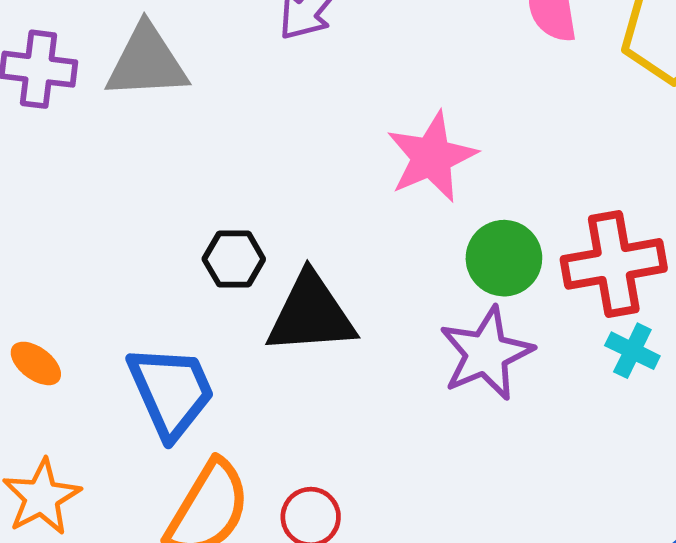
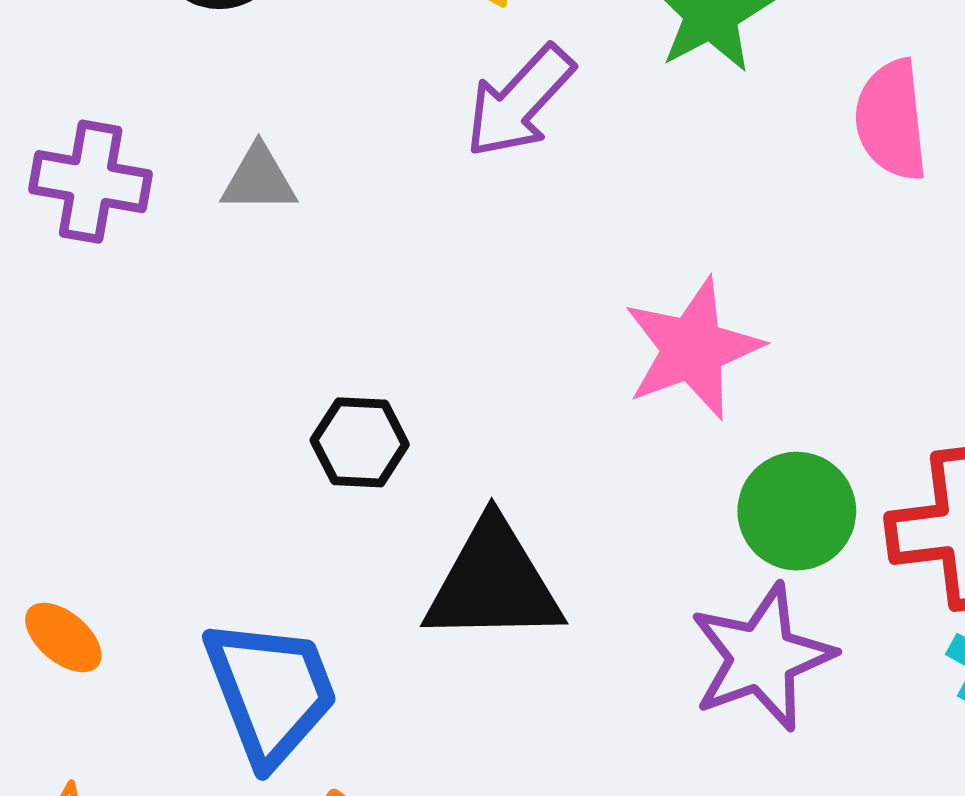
gray triangle: (147, 62) -> (259, 179), size x0.6
black hexagon: (234, 259) -> (360, 442), moved

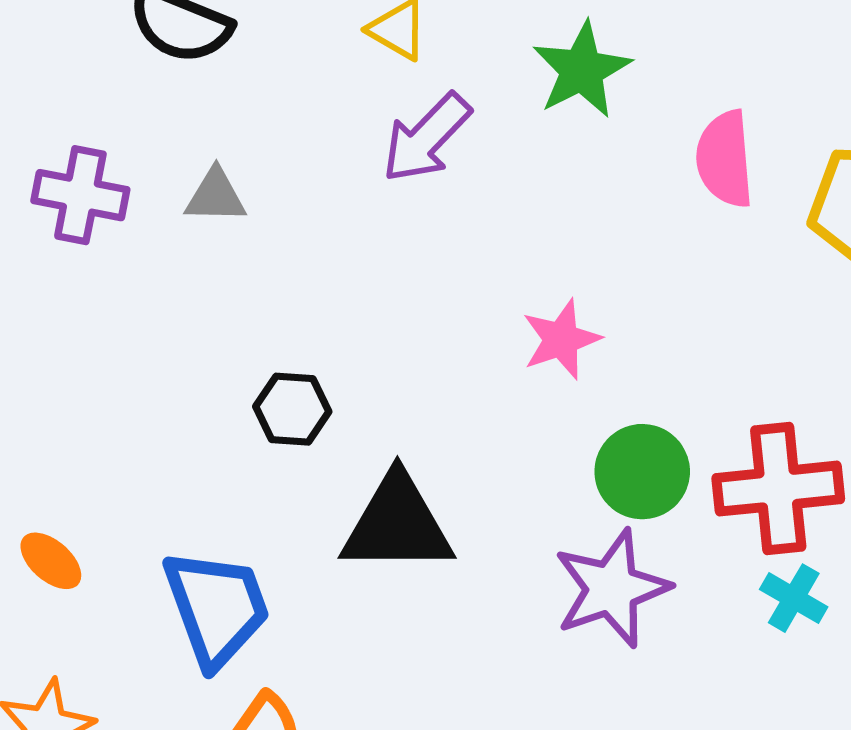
pink star: (693, 349) -> (561, 339), size x0.7

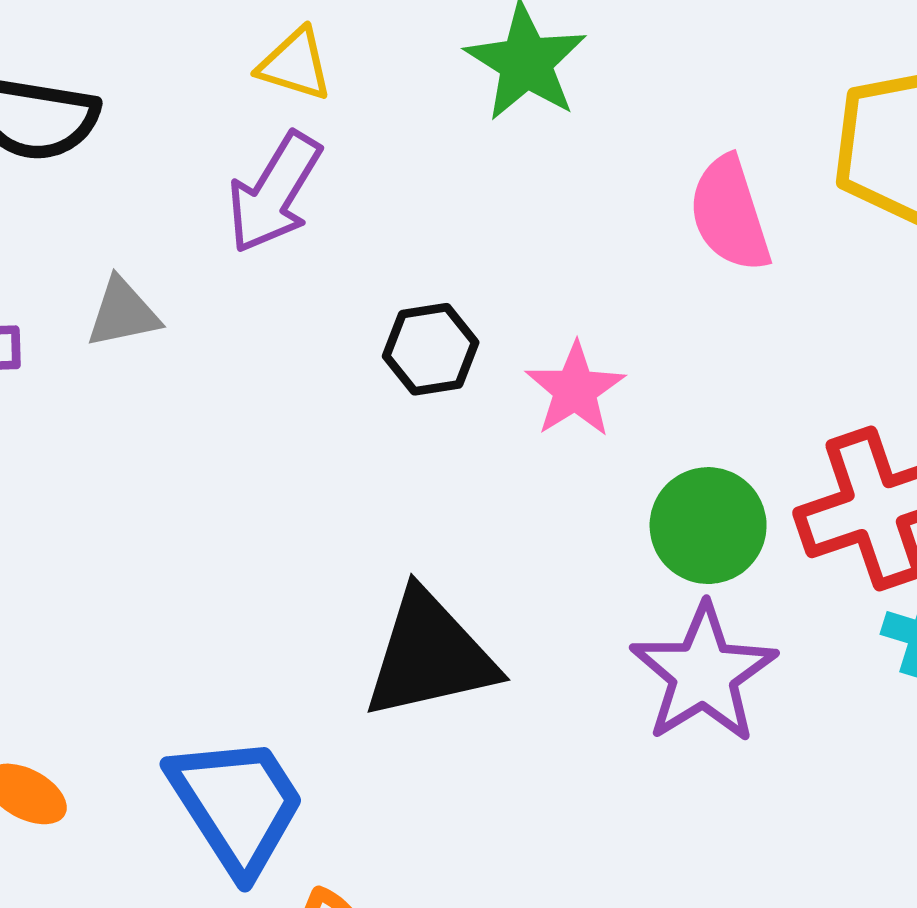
purple arrow: (426, 138) -> (274, 193), moved
pink semicircle: (725, 159) -> (730, 214), moved
black hexagon: (292, 409) -> (431, 349), moved

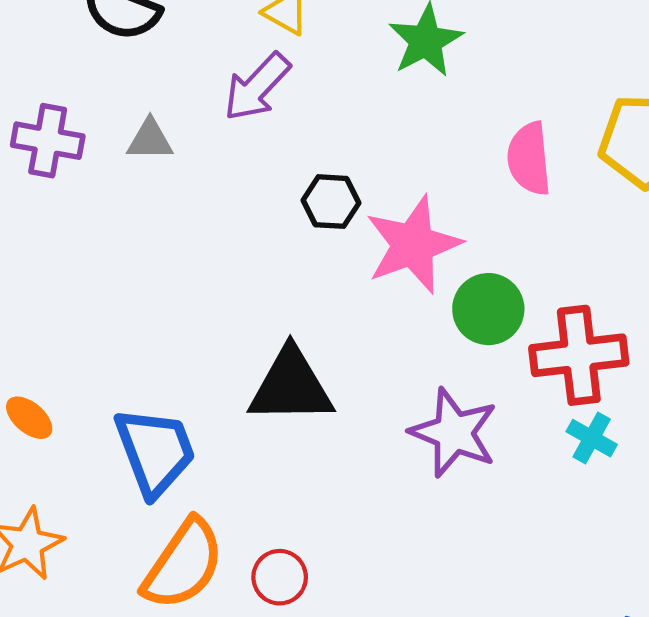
pink star: (575, 390) -> (413, 245), size x1.6
green circle: (708, 526) -> (488, 309), moved
purple star: (704, 674) -> (454, 433), turned -30

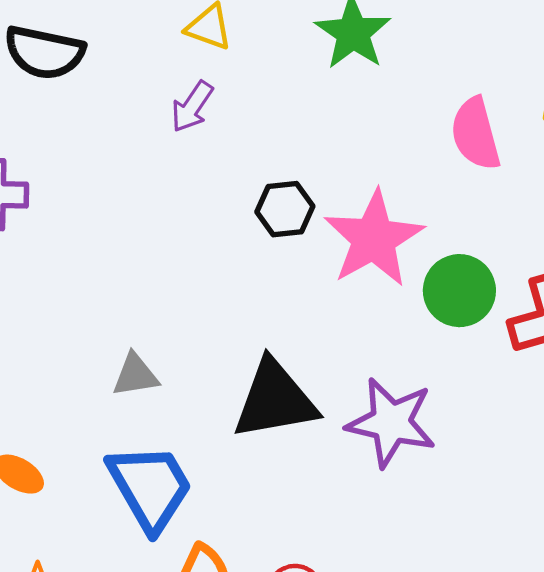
purple arrow: (257, 87) -> (192, 107), size x0.7
gray triangle: (150, 140) -> (135, 375), moved
purple star: (454, 433) -> (391, 422), moved

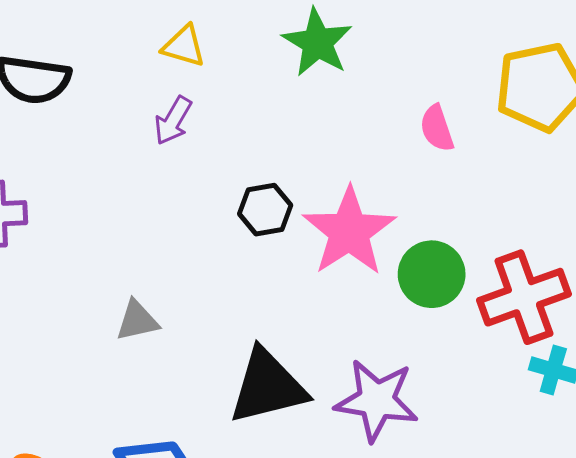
pink semicircle: (476, 134) -> (437, 128), size x0.7
gray triangle: (135, 375) -> (137, 321), moved

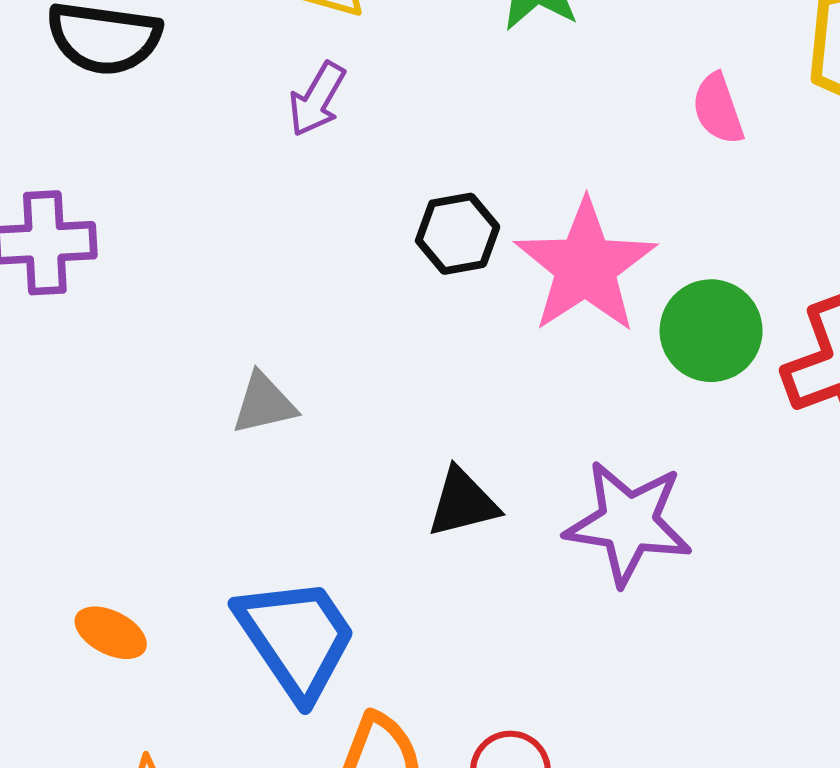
black triangle: (268, 387) -> (463, 503), size x0.6

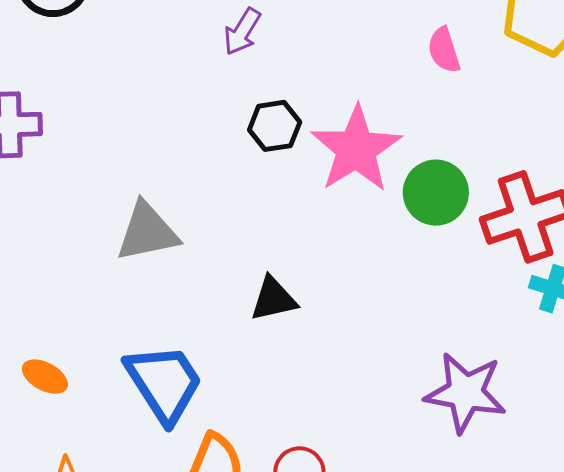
purple arrow: (317, 99) -> (242, 32), moved
gray triangle: (264, 404) -> (147, 232), size x1.5
purple star: (628, 523) -> (465, 393), moved

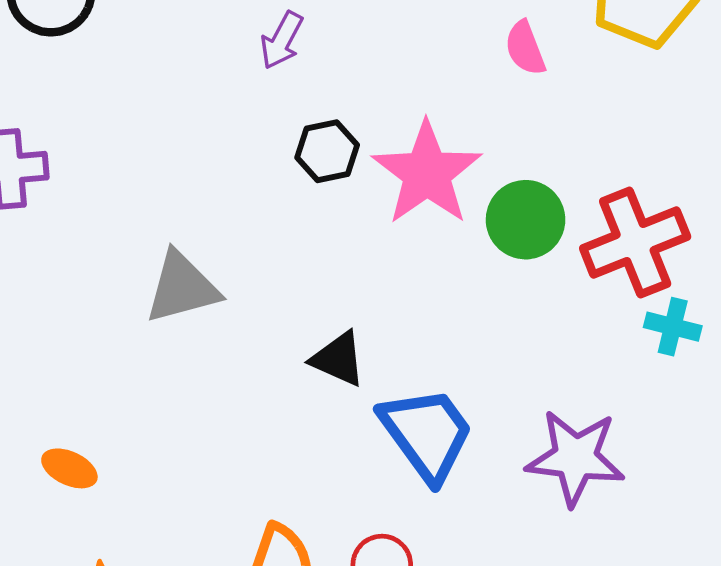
black triangle: (273, 299) -> (338, 359), turned 40
blue trapezoid: (164, 383) -> (427, 434), moved

